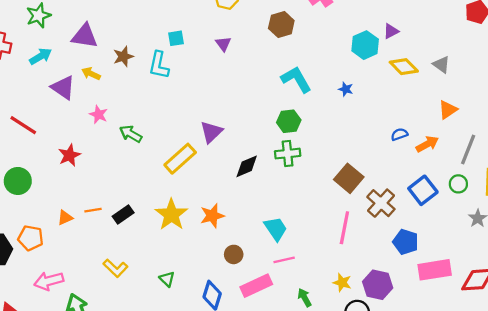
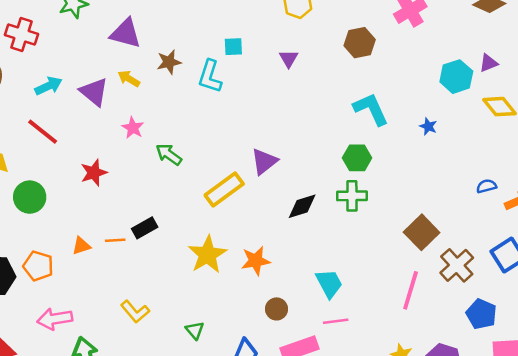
cyan arrow: (41, 56) -> (48, 86), moved
black rectangle: (123, 214) -> (145, 228), moved

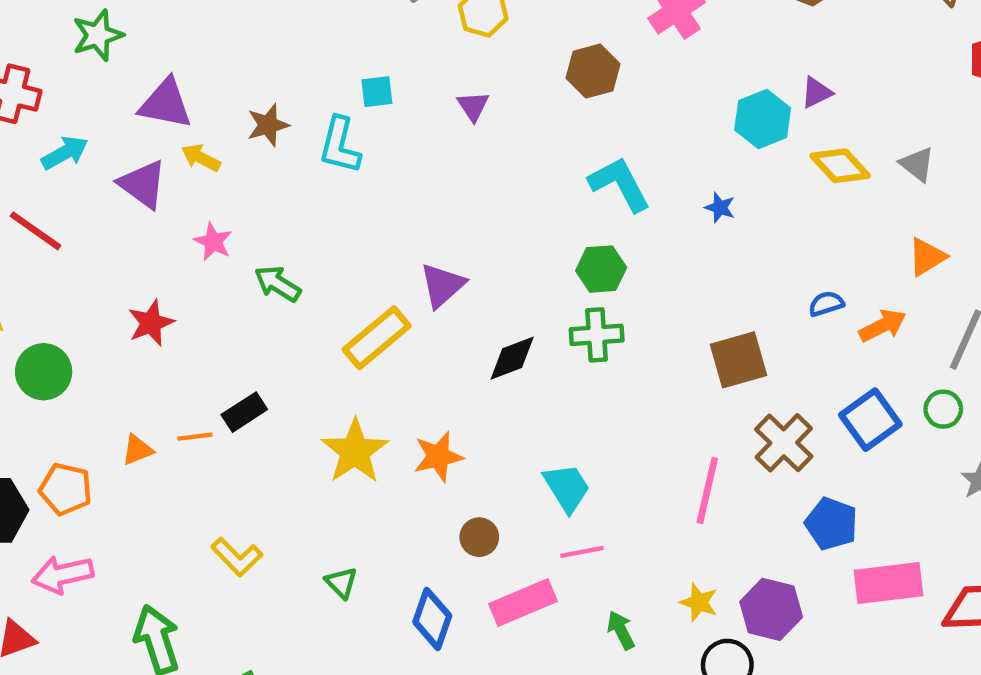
purple triangle: (126, 33) -> (165, 104), moved
cyan arrow: (48, 86) -> (65, 153), moved
red line: (43, 132) -> (36, 231), moved
brown square: (422, 232) -> (738, 360), moved, turned 32
pink arrow: (55, 319) -> (63, 575), moved

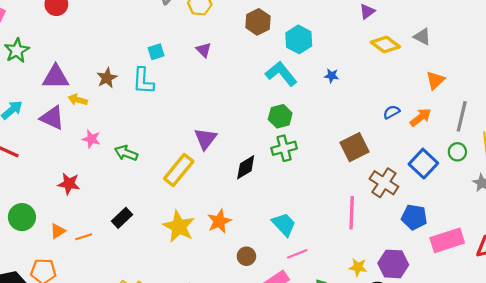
cyan hexagon: (763, 119) -> (299, 39), moved
red star: (151, 323) -> (69, 184), turned -30
orange line: (195, 437) -> (84, 237), moved
orange triangle: (137, 450) -> (58, 231), moved

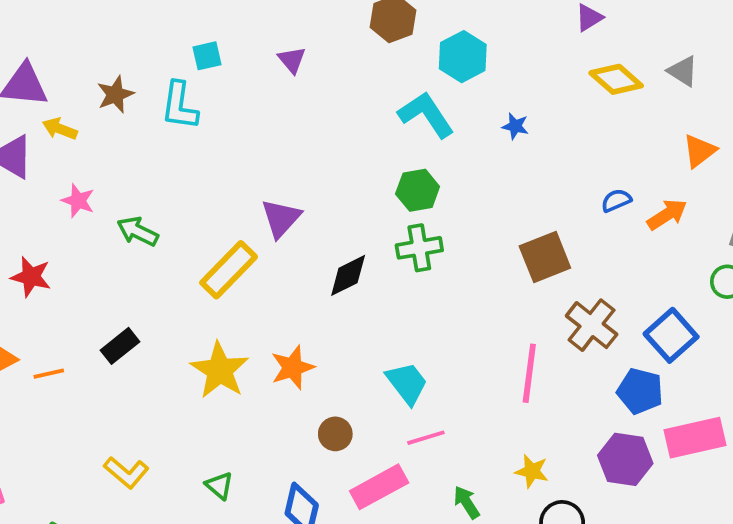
blue square: (423, 164) -> (671, 335), moved
purple hexagon: (393, 264) -> (625, 459), moved

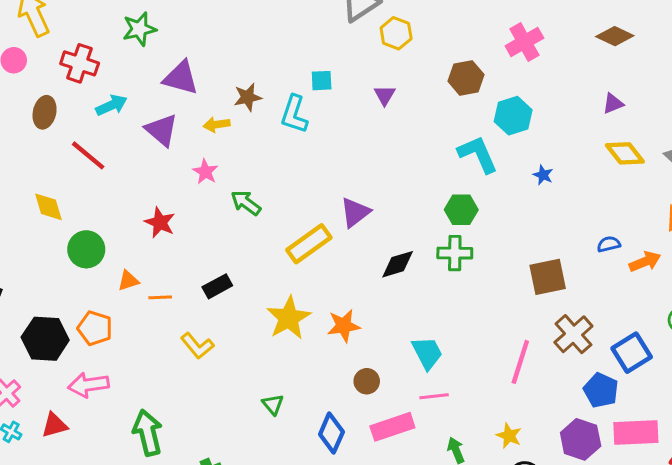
yellow arrow: (60, 129) -> (217, 125), moved, turned -40
yellow L-shape: (126, 472) -> (197, 346), moved

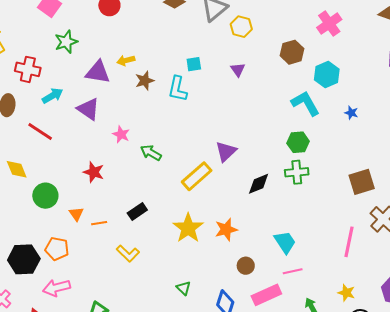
yellow arrow: (217, 125) -> (126, 60), moved
orange triangle: (128, 281) -> (76, 214), turned -42

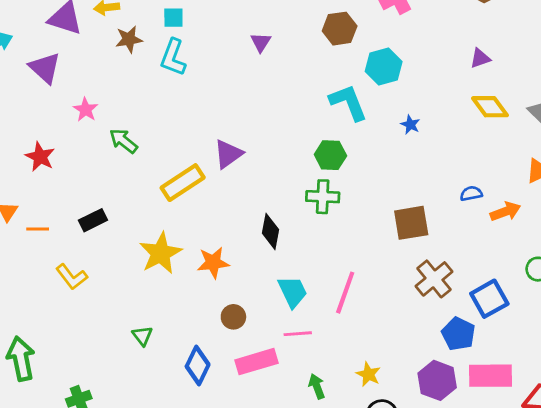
cyan square: (194, 64) -> (173, 18), moved
black diamond: (259, 184) -> (271, 231), moved, turned -65
pink line: (349, 242) -> (345, 293), moved

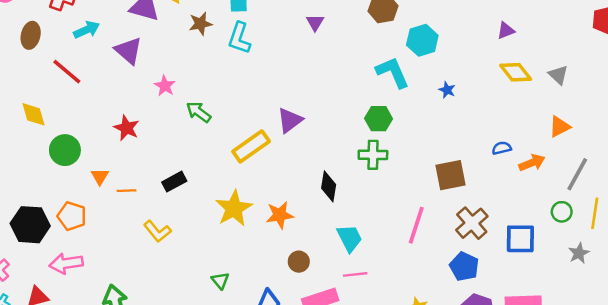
pink line: (345, 293) -> (416, 225), moved
blue square: (489, 299) -> (520, 239), turned 32
blue pentagon: (458, 334) -> (464, 267), moved

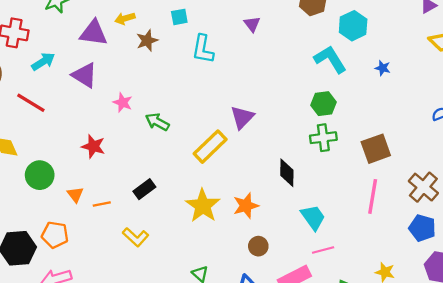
cyan L-shape: (239, 38) -> (203, 49), moved
brown square: (450, 175) -> (376, 149), moved
brown circle: (299, 262) -> (258, 246), moved

